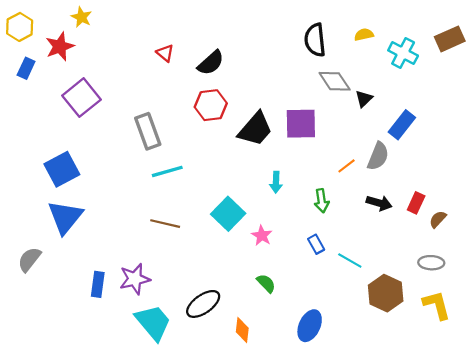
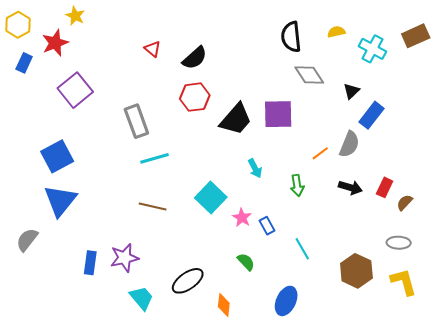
black triangle: (364, 99) -> (351, 91), moved
cyan arrow: (276, 182) -> (255, 168), turned -30
blue rectangle: (316, 244) -> (267, 226), moved
cyan line: (350, 260) -> (302, 249), moved, turned 30
cyan trapezoid: (153, 322) -> (142, 298), size x0.7

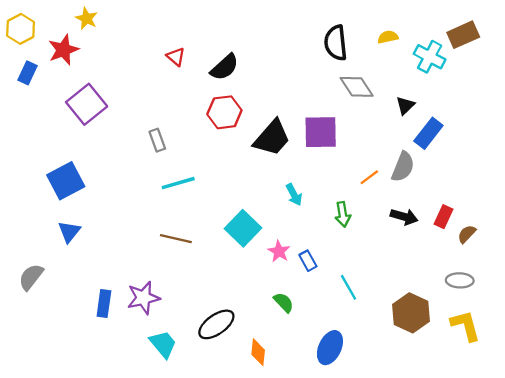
brown rectangle: (416, 36) -> (463, 35), moved
gray rectangle: (136, 121) -> (157, 140), size x0.6
blue triangle: (60, 201) -> (69, 232), size x0.6

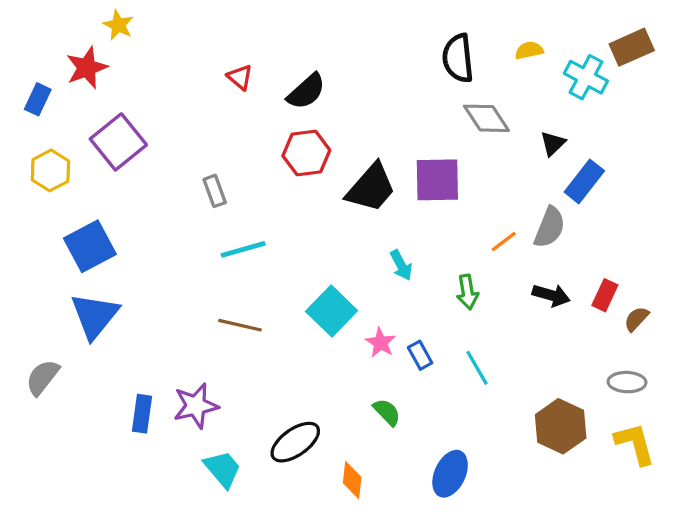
yellow hexagon: (21, 29) -> (50, 170), moved
blue triangle: (69, 232) -> (95, 316), size x1.6
cyan line: (348, 287) -> (477, 368), moved

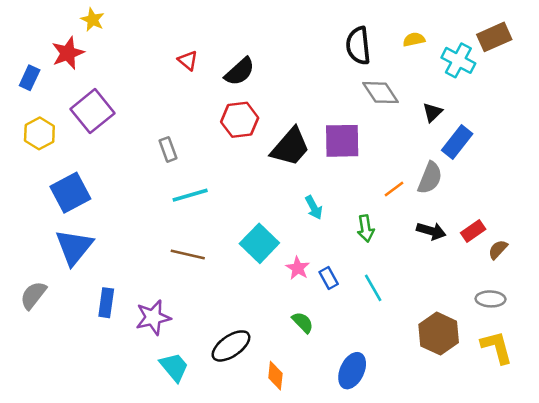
red rectangle: (605, 295) -> (473, 231), turned 30
blue rectangle: (142, 414) -> (106, 303), moved

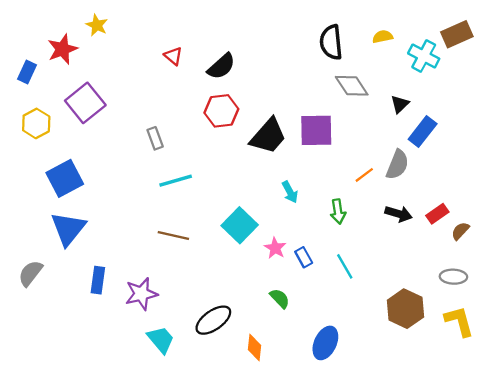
yellow star: (93, 20) -> (97, 25), moved

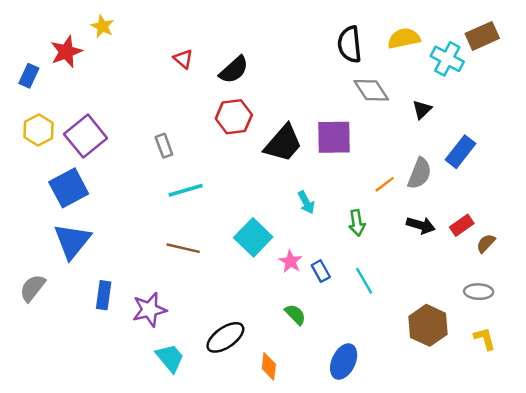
yellow semicircle: (383, 37) -> (404, 38), size x1.5
purple square: (85, 103) -> (86, 136), moved
blue rectangle: (423, 131) -> (461, 152), moved
yellow L-shape: (459, 321) -> (485, 339), size x0.7

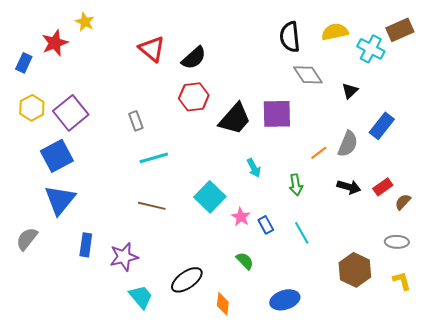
red triangle: (183, 59) -> (152, 49), size x1.6
blue ellipse: (344, 362) -> (285, 300), turned 48

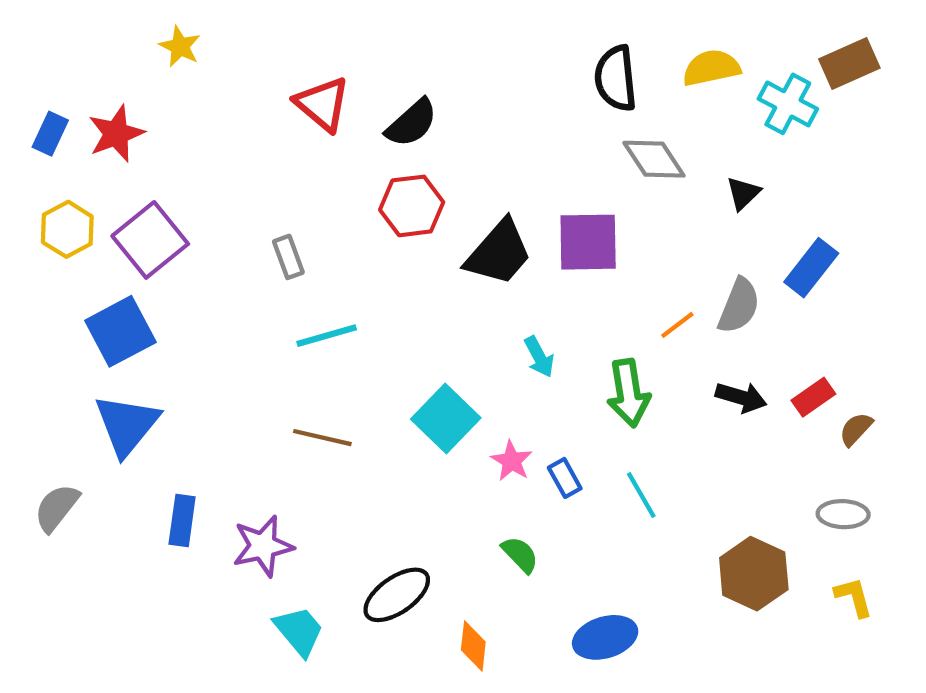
red star: (55, 43) -> (116, 134), moved
green arrow: (296, 185) -> (628, 393), size x1.4

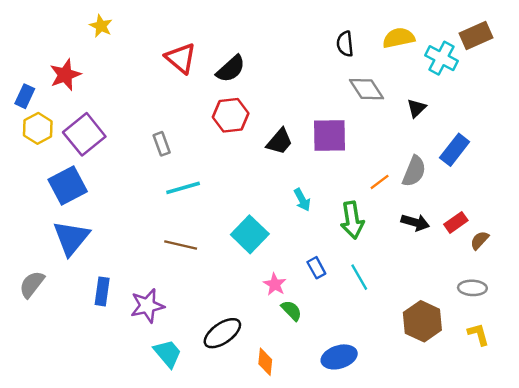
black semicircle: (616, 78) -> (345, 44), size x0.7
blue rectangle: (50, 134) -> (25, 96), moved
black trapezoid: (499, 253) -> (280, 141), size x0.7
pink star: (512, 461) -> (275, 284), moved

